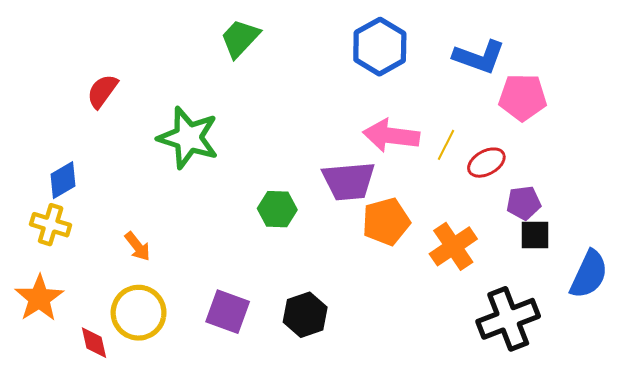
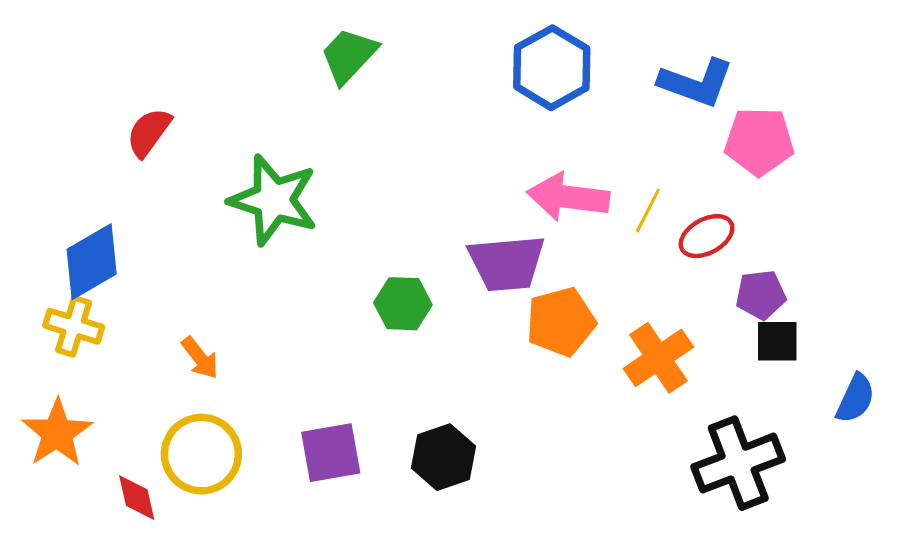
blue diamond: (63, 180) -> (92, 262), size x1.4
blue semicircle: (589, 274) -> (855, 398), size x0.7
purple square: (228, 312) -> (331, 453), turned -30

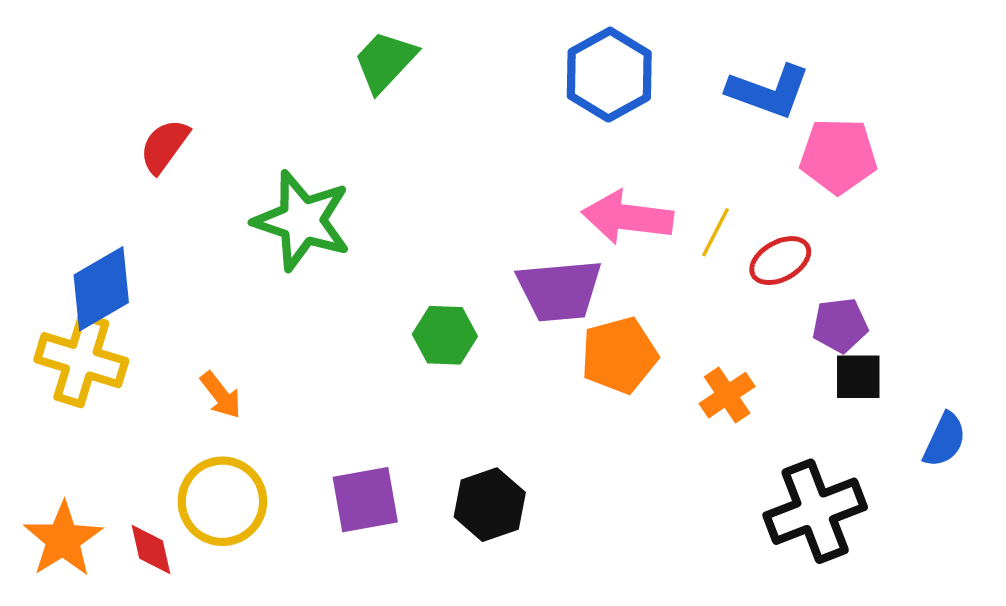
yellow cross: (74, 326) -> (81, 360), size x1.4
orange cross: (658, 358) -> (727, 395), size x0.7
orange star: (57, 433) -> (63, 539), moved

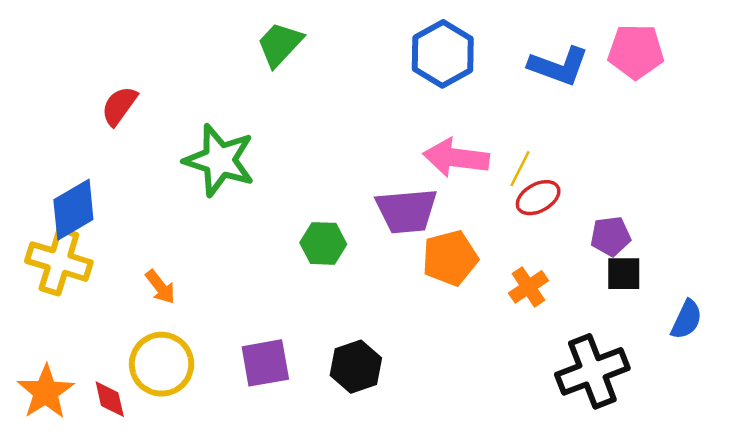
pink pentagon: (838, 156) -> (636, 52), moved
red ellipse: (780, 261) -> (538, 198), moved

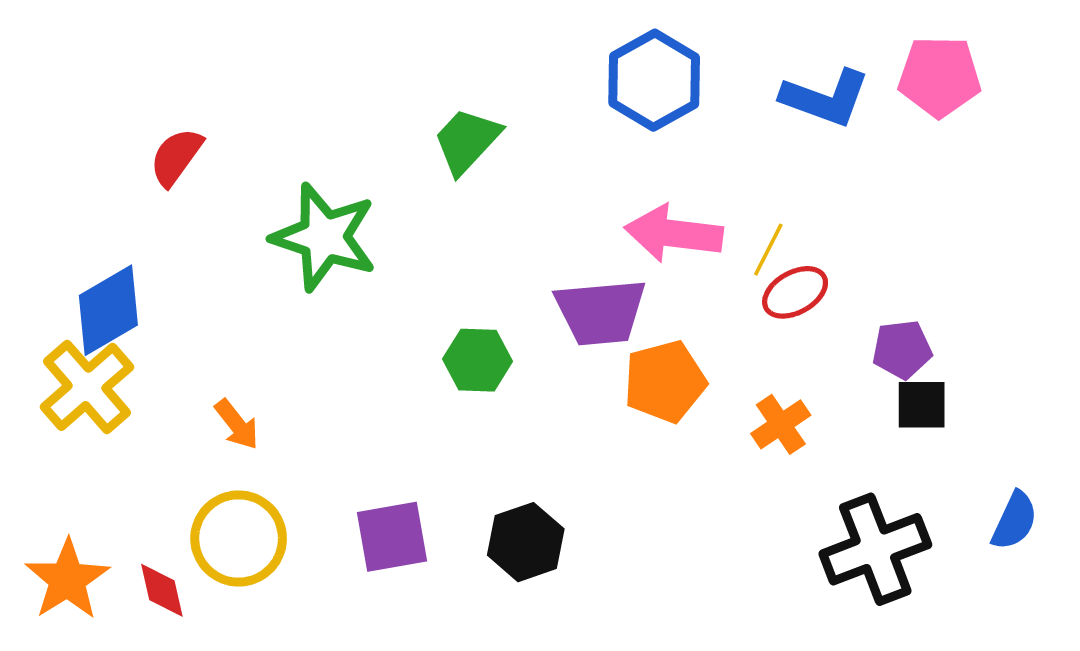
green trapezoid: (280, 44) -> (467, 141), moved
yellow cross: (59, 262) -> (87, 387), turned 32
blue semicircle: (687, 319) -> (1014, 521), moved

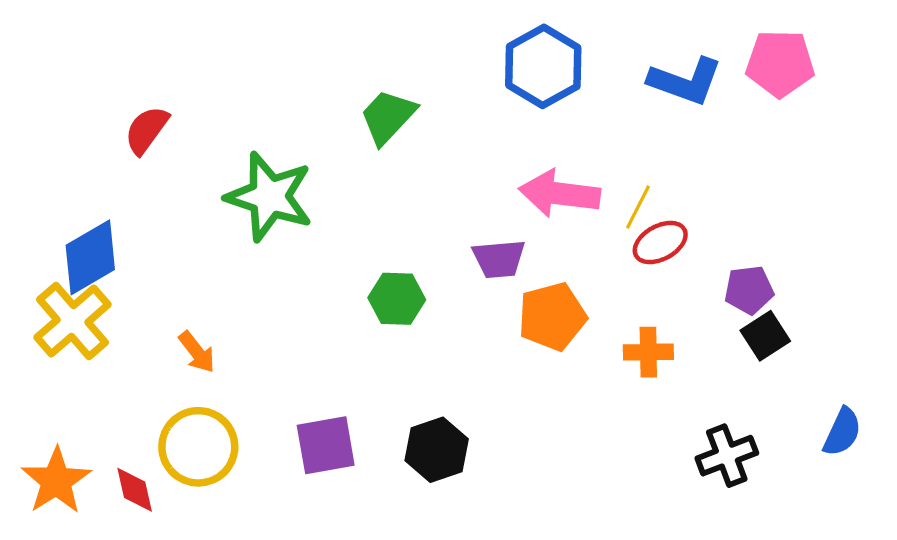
purple trapezoid: (601, 312) -> (499, 259), size x0.7
black square: (922, 405) -> (765, 336), turned -33
orange cross: (781, 424) -> (648, 352), turned 33
black cross: (875, 549) -> (727, 456), size x0.7

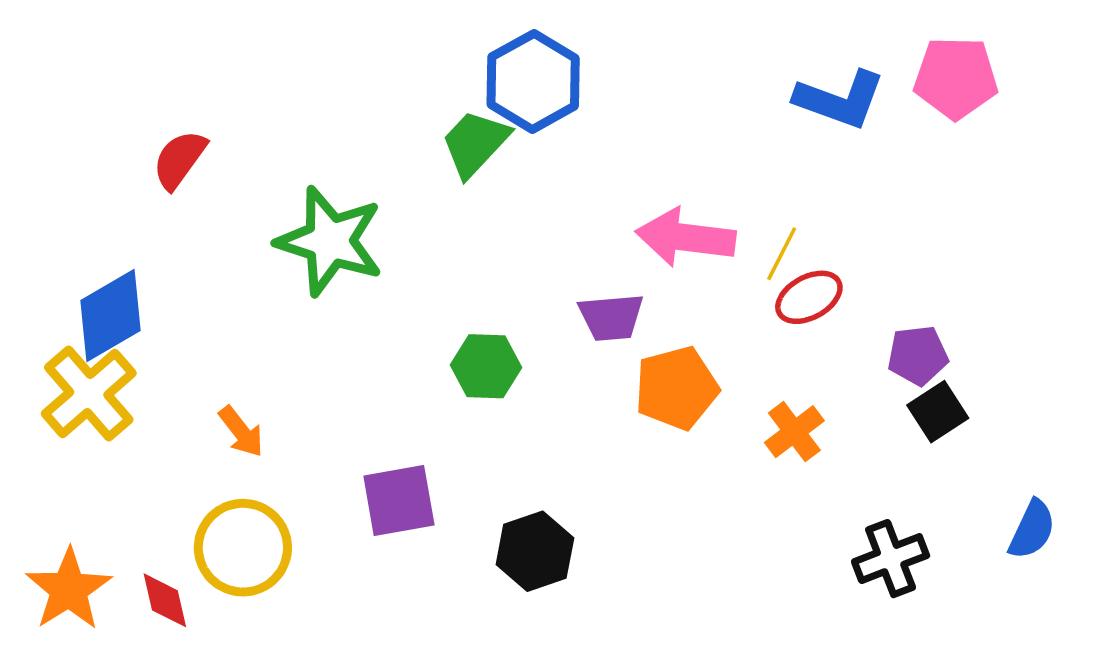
blue hexagon: (543, 66) -> (533, 81), moved
orange cross: (648, 352) -> (794, 432), turned -36
purple square: (326, 445) -> (399, 500), moved

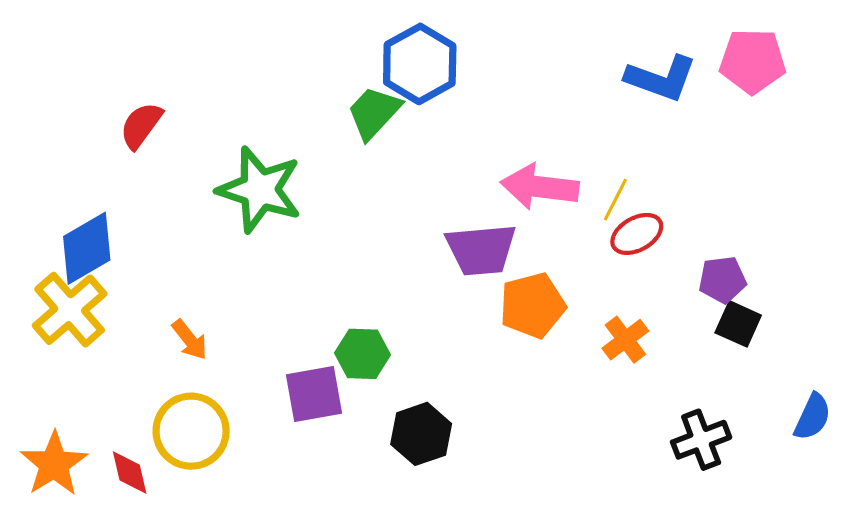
purple trapezoid: (611, 317) -> (481, 250), size x1.4
green hexagon: (486, 366) -> (362, 354), moved
black square: (938, 412) -> (738, 324), turned -33

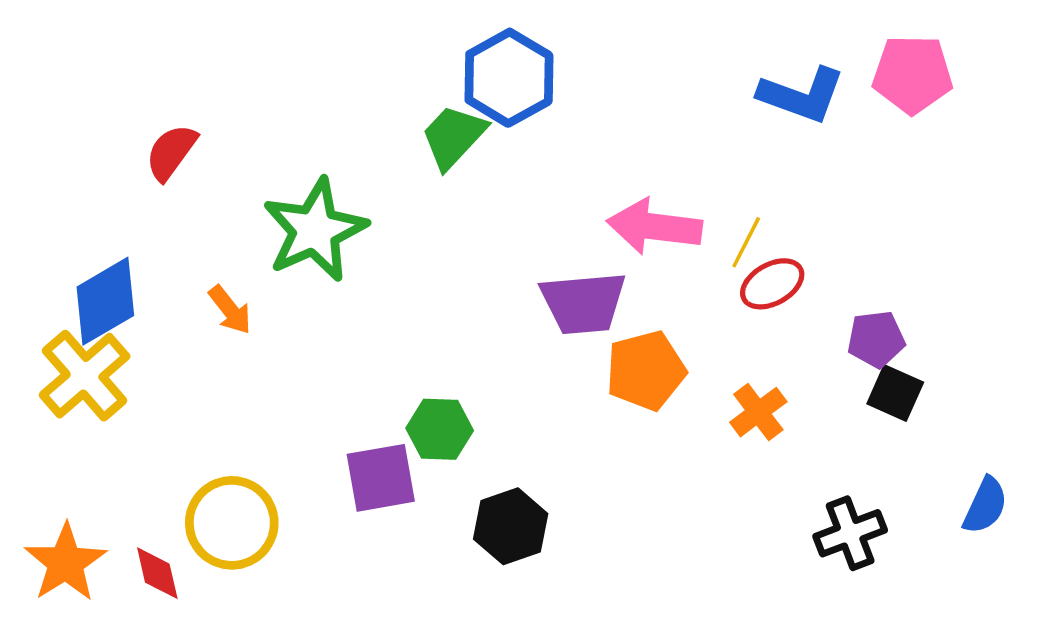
green star: (260, 190) -> (315, 230), turned 30
orange arrow: (190, 340) -> (230, 310), moved

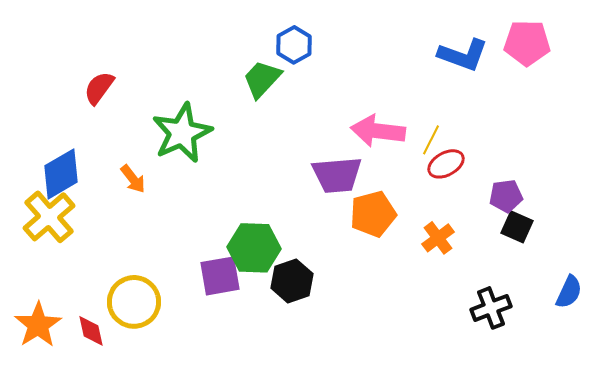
blue hexagon: (509, 78) -> (294, 45), size x0.7
green hexagon: (440, 429) -> (254, 248), size x1.4
black hexagon: (511, 526) -> (292, 281), moved

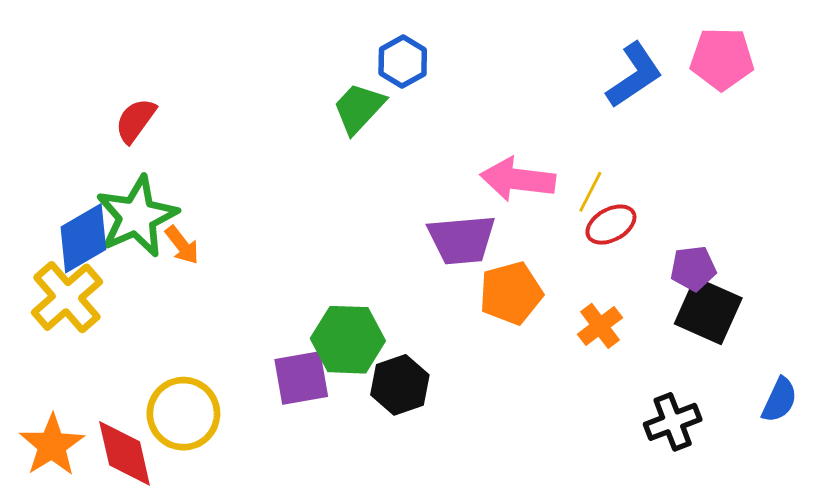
blue L-shape: (463, 55) -> (634, 75), turned -54
green star: (182, 133) -> (137, 216), moved
black square: (517, 227) -> (708, 311), size x1.5
red diamond: (91, 331) -> (125, 453), size x1.6

